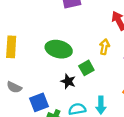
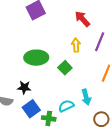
black star: (68, 81) -> (24, 88), moved

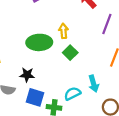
yellow arrow: (76, 45) -> (63, 31), moved
blue square: (31, 109) -> (35, 97), turned -36

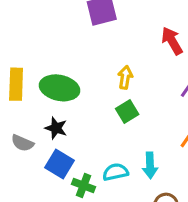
green ellipse: (39, 42) -> (59, 88), moved

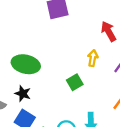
yellow arrow: (125, 77) -> (93, 58), moved

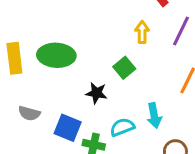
black star: (23, 94) -> (96, 93), moved

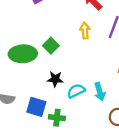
green square: (124, 68) -> (51, 46), moved
cyan semicircle: (122, 127) -> (76, 91), moved

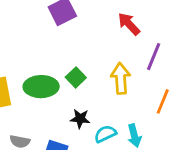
yellow arrow: (85, 31) -> (121, 78), moved, size x1.5

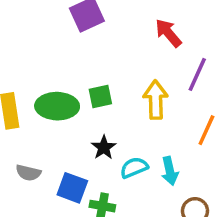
green square: (76, 77) -> (100, 96), turned 30
black star: (80, 119) -> (104, 147), turned 30

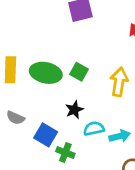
green square: (100, 96) -> (79, 72), turned 30
cyan arrow: (170, 171) -> (120, 136), turned -102

